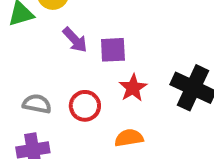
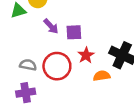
red circle: (85, 106) -> (57, 66), size x1.5
orange semicircle: (129, 138) -> (102, 76), moved

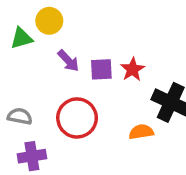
red star: (86, 55) -> (133, 69), moved
gray semicircle: (28, 65) -> (20, 116), moved

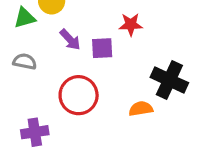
red star: (133, 69) -> (131, 24), moved, turned 30
gray semicircle: (20, 116) -> (25, 62), moved

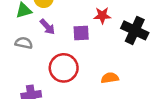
purple arrow: (70, 40) -> (47, 27), moved
black cross: (169, 80) -> (135, 30), moved

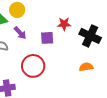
orange semicircle: (110, 78) -> (86, 67), moved

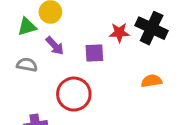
black cross: (90, 36) -> (152, 28), moved
orange semicircle: (86, 67) -> (152, 81), moved

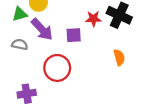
purple arrow: (55, 46) -> (42, 29), size x1.5
orange semicircle: (152, 81) -> (119, 57), turned 84

